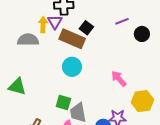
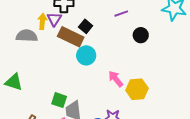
purple line: (122, 21) -> (121, 14), moved
cyan circle: (72, 67) -> (86, 55), moved
yellow hexagon: (142, 101) -> (137, 89), moved

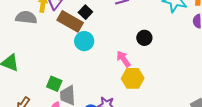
black circle: (141, 35) -> (144, 38), moved
pink arrow: (116, 79) -> (123, 59), moved

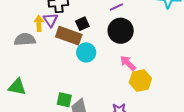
black square: (85, 12) -> (82, 24), turned 32
black circle: (144, 38) -> (121, 31), moved, size x1.6

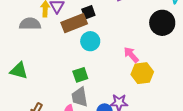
black circle: (121, 31) -> (162, 23), moved
brown rectangle: (69, 36) -> (74, 23), turned -45
green square: (64, 100) -> (80, 75), moved, turned -35

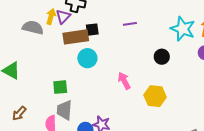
black circle: (162, 23) -> (162, 57), size x0.6
yellow hexagon: (142, 73) -> (155, 96), moved
green square: (80, 75) -> (60, 87), moved

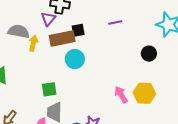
yellow arrow: (51, 16) -> (33, 43), moved
pink arrow: (124, 81) -> (121, 95), moved

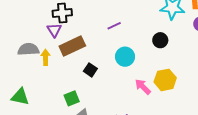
purple line: (115, 22) -> (114, 26), moved
black square: (78, 30) -> (90, 70), moved, turned -32
cyan circle: (75, 59) -> (125, 57), moved

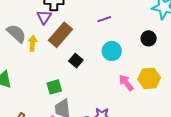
brown rectangle: (72, 46) -> (60, 35), turned -30
gray semicircle: (28, 49) -> (16, 33), turned 40

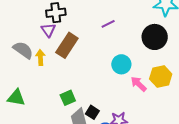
black circle: (149, 38) -> (155, 37), size x1.6
cyan circle: (112, 51) -> (121, 64), moved
black square: (76, 61) -> (92, 112), moved

